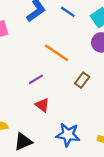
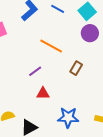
red triangle: (42, 105) -> (43, 93), turned -32

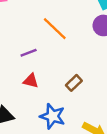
brown rectangle: (76, 68) -> (74, 83), moved

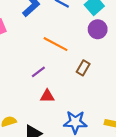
brown rectangle: (74, 83) -> (83, 68), moved

